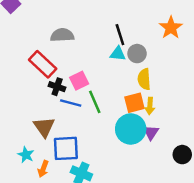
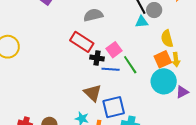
gray circle: (137, 54) -> (154, 10), moved
purple triangle: (151, 132) -> (182, 92), moved, turned 40

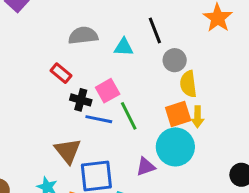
gray circle: (154, 10) -> (175, 60), moved
cyan triangle: (142, 22) -> (124, 47), moved
red rectangle: (82, 42) -> (61, 73), size x0.6
purple triangle: (182, 92) -> (146, 167), moved

